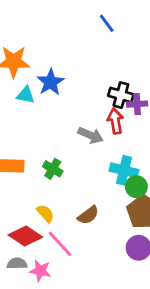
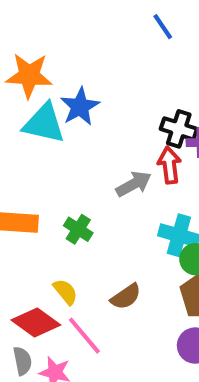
cyan triangle: (26, 95) -> (44, 123), size x1.6
gray arrow: (91, 135) -> (134, 184), turned -55
gray semicircle: (17, 264) -> (23, 361), turned 78

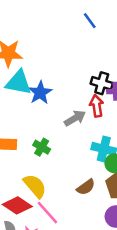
blue star: (80, 107) -> (40, 93), moved
yellow semicircle: (65, 292) -> (35, 186), size x1.5
brown semicircle: (126, 297) -> (86, 187), moved

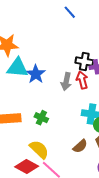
gray arrow: (75, 118) -> (66, 82), moved, turned 138

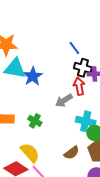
blue line: (70, 12) -> (74, 48), moved
gray arrow: (66, 82) -> (64, 101), moved, turned 42

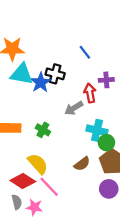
black cross: (83, 68) -> (55, 74), moved

